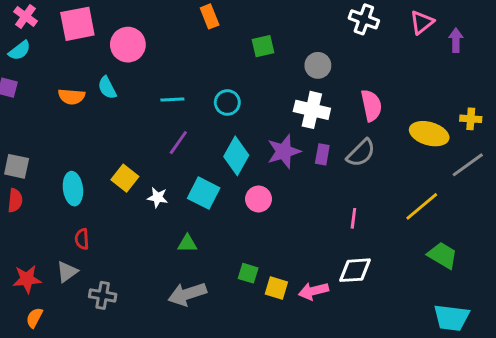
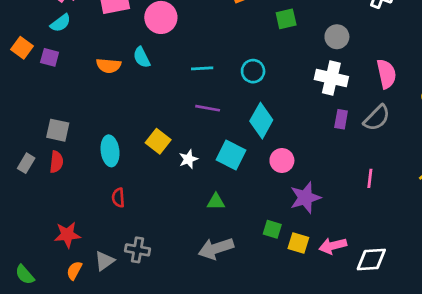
purple line: (178, 143) -> (208, 108), turned 65
purple star: (284, 151) -> (305, 198), moved
white star: (158, 197) -> (188, 159), turned -30
white diamond: (355, 270) -> (371, 259), moved
gray triangle: (67, 272) -> (105, 261), moved

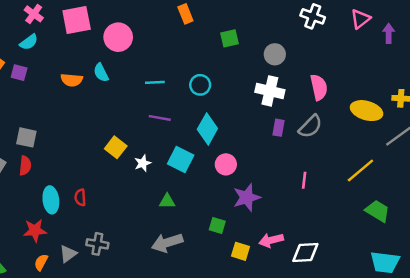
cyan ellipse: (110, 151) -> (51, 200), moved
yellow square: (298, 243) -> (241, 251), moved

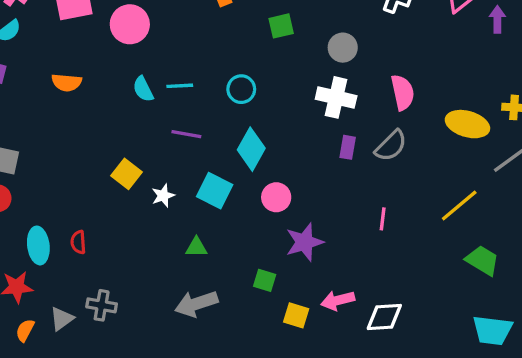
cyan semicircle: (101, 73) -> (143, 89), moved

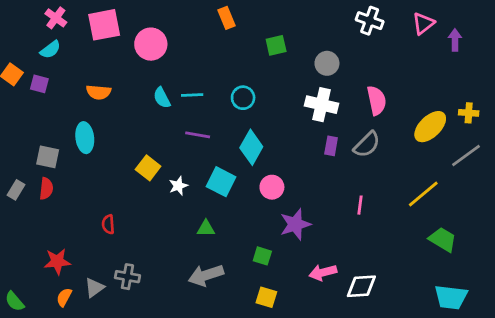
yellow ellipse: (467, 124) -> (430, 127), turned -60
cyan ellipse: (38, 245) -> (85, 138), moved
yellow square: (296, 315) -> (266, 297), moved

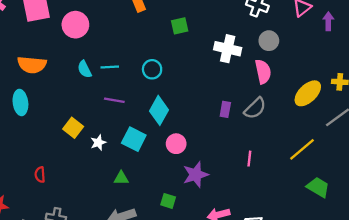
gray circle: (327, 63) -> (269, 41), moved
orange semicircle: (99, 92) -> (32, 65), size x1.4
white cross: (321, 105) -> (228, 49), moved

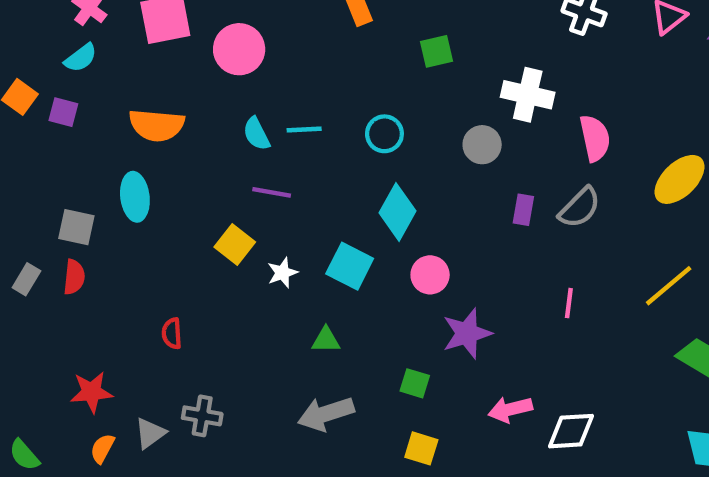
gray circle: (269, 41) -> (482, 145), moved
purple line: (114, 100) -> (272, 192), moved

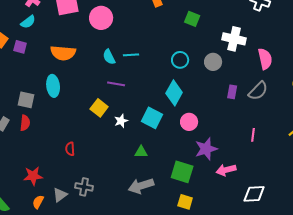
green square: (437, 51) -> (192, 19), turned 35
cyan circle: (384, 134) -> (180, 60), moved
green square: (415, 383) -> (182, 172), size x1.6
pink arrow: (510, 409) -> (226, 170), moved

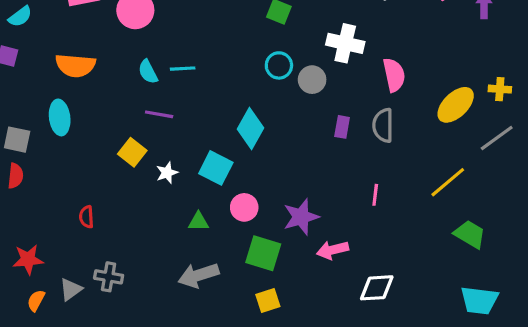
cyan circle: (180, 60) -> (279, 65), moved
gray semicircle: (258, 91) -> (383, 125), turned 135
pink circle: (189, 122) -> (244, 207), moved
yellow square: (185, 202) -> (268, 300), turned -35

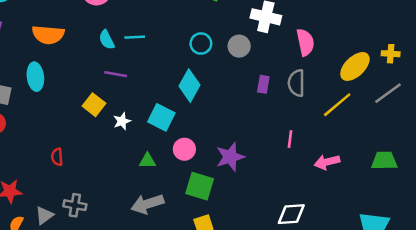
cyan circle: (279, 65) -> (201, 44), moved
yellow line: (448, 182) -> (337, 105), moved
green trapezoid: (470, 234) -> (384, 161), moved, turned -32
pink arrow: (333, 250) -> (327, 162), moved

